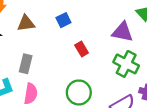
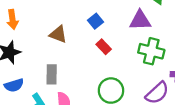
blue square: (63, 20) -> (96, 21), moved
brown triangle: (26, 23) -> (58, 34), moved, turned 42

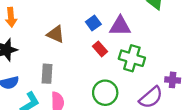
purple triangle: (140, 20) -> (120, 26), moved
green cross: (151, 51) -> (132, 58), moved

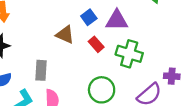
brown triangle: (56, 34) -> (65, 35), moved

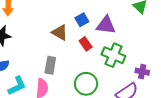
gray rectangle: (41, 70) -> (50, 65), moved
purple cross: (172, 76) -> (142, 72), moved

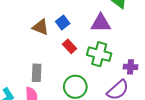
purple triangle: (106, 25) -> (101, 23), moved
brown triangle: (60, 32) -> (41, 27), moved

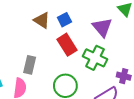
purple triangle: (101, 23) -> (102, 27), turned 40
red rectangle: (70, 46) -> (67, 45), size x1.5

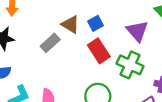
gray rectangle: (30, 65) -> (50, 43), moved, turned 36

